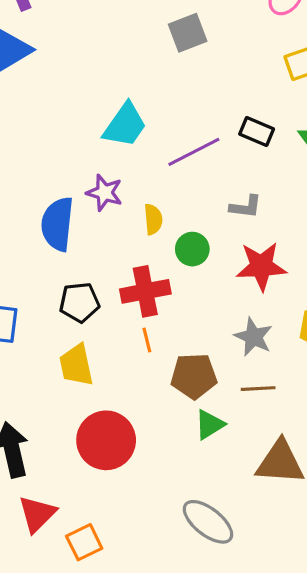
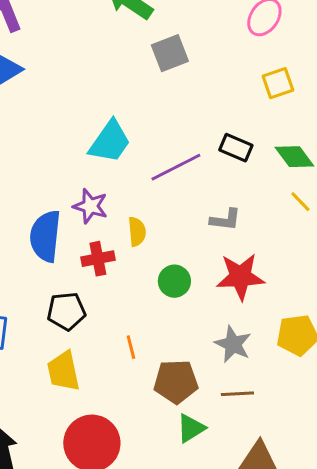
green circle: (192, 249) -> (174, 281), moved
red cross: (145, 291) -> (98, 259), moved, size x0.7

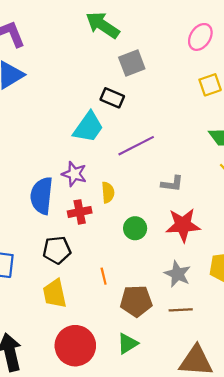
black rectangle: (236, 148) -> (112, 98), moved
green triangle: (191, 428) -> (127, 344), moved

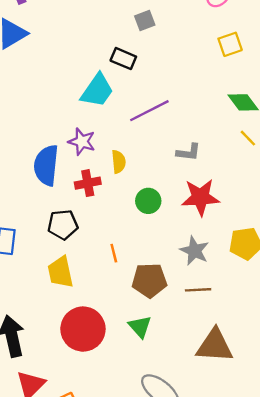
gray square: (132, 63) -> (145, 21), size x0.7
green triangle: (127, 344) -> (140, 327), turned -40

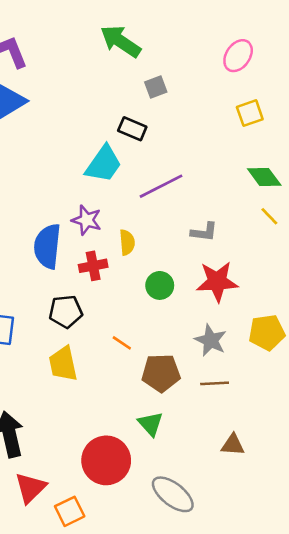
orange line: (114, 253) -> (122, 343), turned -42
red circle: (83, 329) -> (106, 460), moved
brown triangle: (215, 346) -> (233, 445), size x0.6

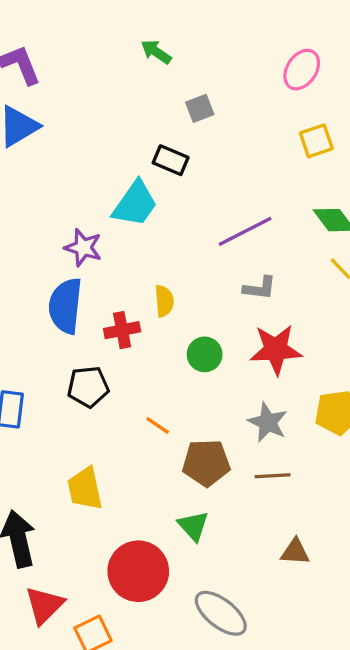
green arrow: (121, 41) -> (156, 52), size x0.6
purple line: (161, 186) -> (245, 231), moved
purple star: (87, 220) -> (83, 248), moved
yellow trapezoid: (63, 364) -> (85, 489), moved

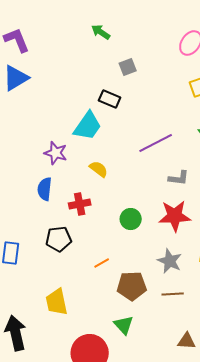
gray L-shape: (260, 288) -> (179, 178), moved
yellow semicircle: (164, 301) -> (99, 169), moved, turned -48
blue semicircle: (65, 306) -> (45, 189), size x0.7
orange line: (158, 426) -> (102, 263), turned -63

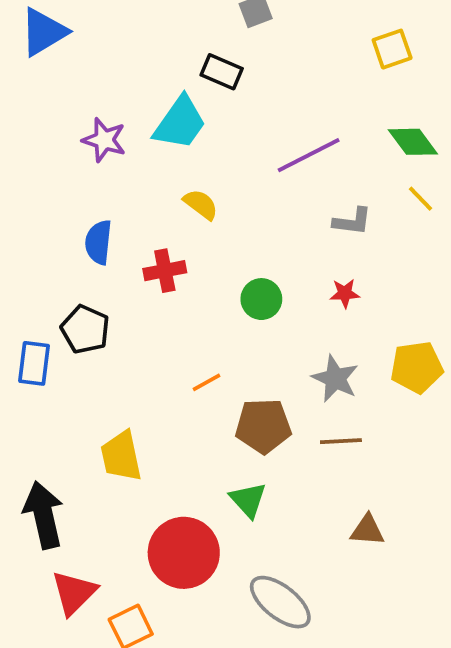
purple star: (56, 153) -> (104, 140), moved
red star: (175, 216) -> (345, 293), size x0.5
black pentagon: (59, 239) -> (85, 329), moved, turned 30

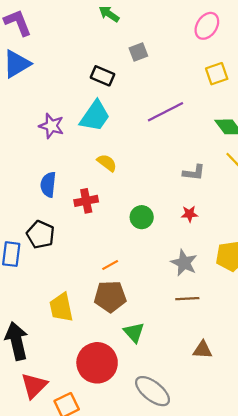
black rectangle: (222, 72) -> (103, 76), moved
purple line: (309, 155) -> (166, 112), moved
brown pentagon: (263, 426) -> (110, 297), moved

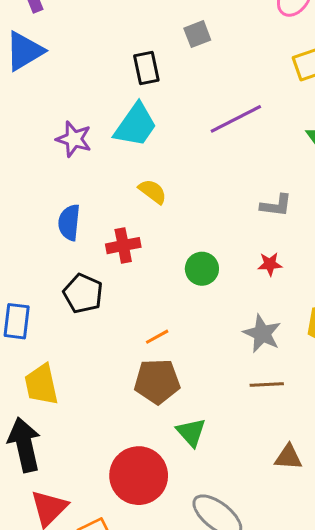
black rectangle: (103, 76) -> (146, 68), turned 55
black pentagon: (41, 235) -> (83, 293), moved
yellow trapezoid: (61, 307) -> (41, 385), moved

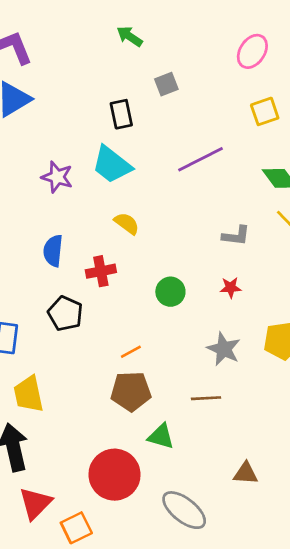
cyan trapezoid: (136, 125) -> (112, 165), turned 93
brown line: (267, 385) -> (206, 398), moved
green triangle: (191, 432) -> (161, 436), turned -32
brown triangle: (288, 457) -> (246, 473), moved

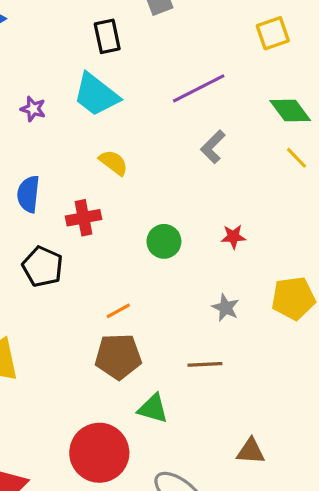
purple star: (57, 177) -> (33, 109), size x0.7
gray L-shape: (236, 236) -> (213, 147), moved, turned 128
gray star: (224, 349) -> (225, 308), size x0.7

